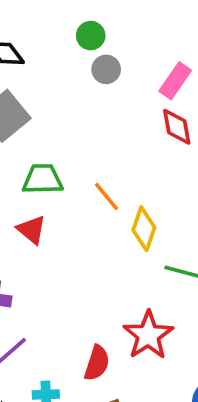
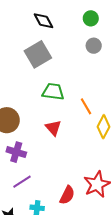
gray circle: (106, 69) -> (94, 46), moved
red triangle: (32, 230) -> (53, 128), moved

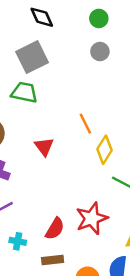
green trapezoid: (53, 92) -> (24, 92), moved

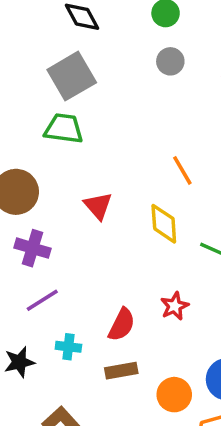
orange line: (85, 124) -> (182, 170), moved
yellow diamond: (105, 150) -> (164, 224), moved, turned -32
red star: (92, 218) -> (175, 306), size x0.6

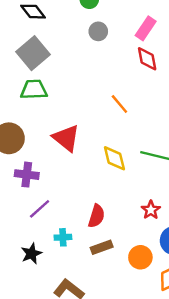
red triangle: (98, 206) -> (66, 138), size x1.4
yellow diamond: (164, 224) -> (114, 158), moved
red star: (175, 306) -> (151, 210), moved

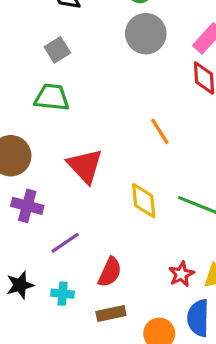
gray circle: (98, 31) -> (146, 34), size x1.6
gray square: (33, 53) -> (57, 50), size x0.6
purple line: (40, 209) -> (65, 243), moved
black star: (31, 254) -> (20, 285), moved

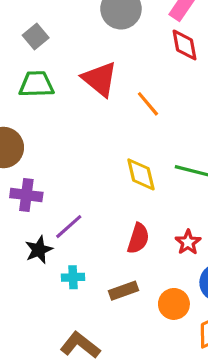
red triangle: (85, 166) -> (100, 79), moved
red semicircle: (110, 272) -> (138, 238), moved
black star: (20, 285) -> (39, 250), moved

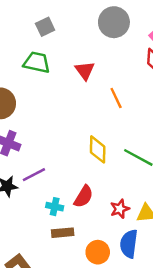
red triangle: (100, 79) -> (85, 71), size x0.7
cyan cross: (73, 277) -> (55, 207), moved

